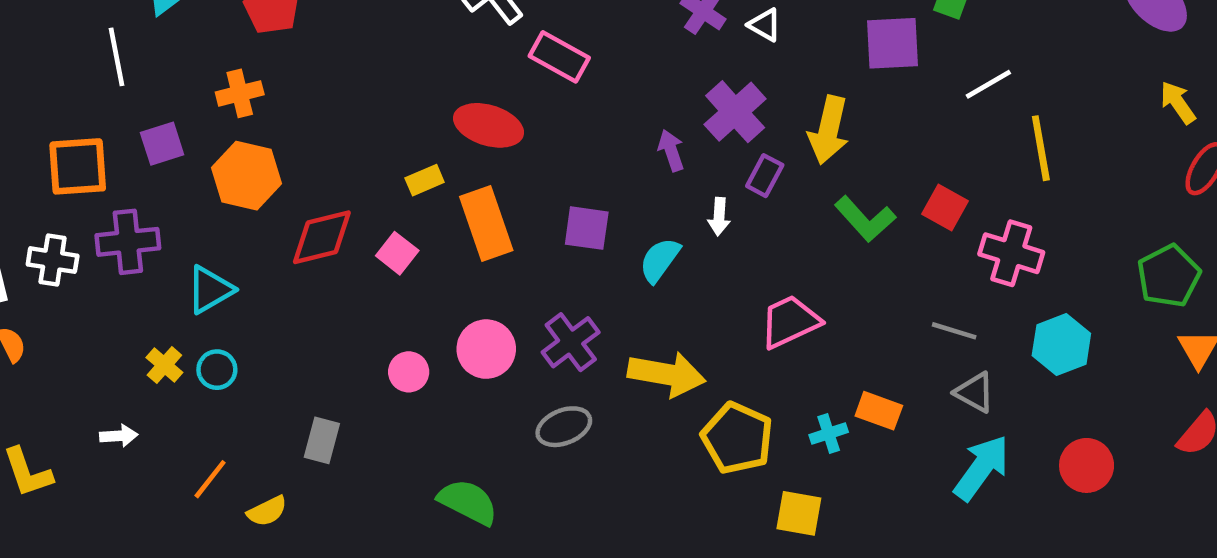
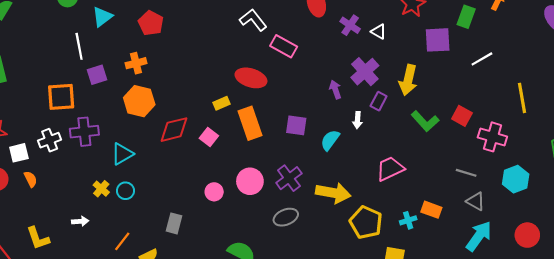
purple square: (162, 144) -> (97, 75), moved
yellow line: (1041, 148) -> (522, 98), moved
white cross: (53, 260) -> (50, 140), turned -30

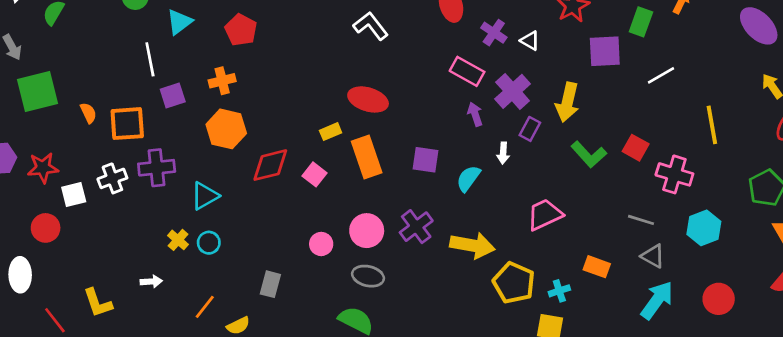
pink rectangle: (284, 46) -> (467, 71), moved
orange semicircle: (31, 179) -> (88, 113), moved
gray ellipse: (286, 217) -> (368, 276), moved, turned 35
cyan cross: (408, 220) -> (559, 291), moved

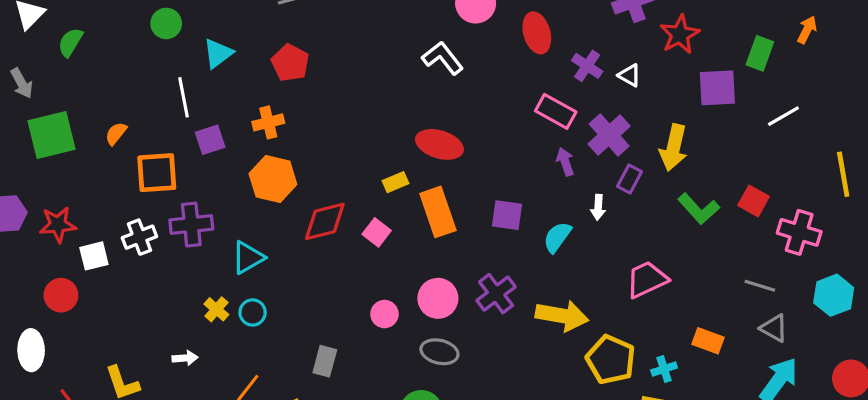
orange semicircle: (88, 113) -> (116, 133), moved, turned -115

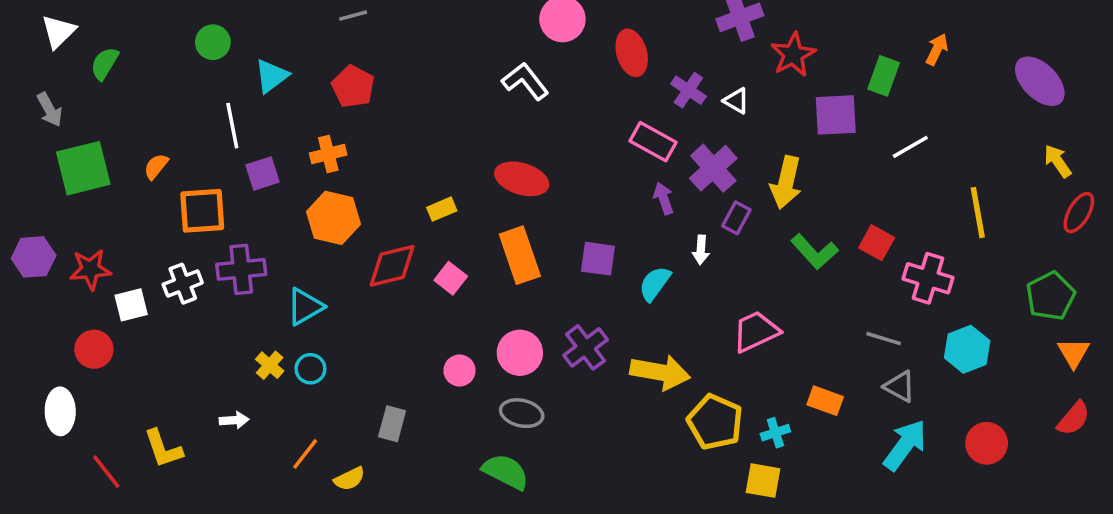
yellow rectangle: (395, 182) -> (442, 209), moved

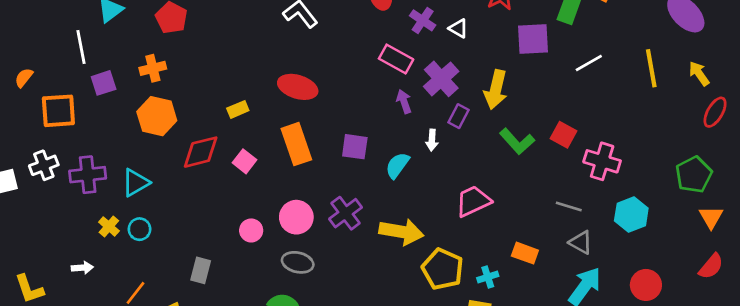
yellow line: (978, 213) -> (651, 68), moved
purple cross: (241, 269) -> (88, 175), moved

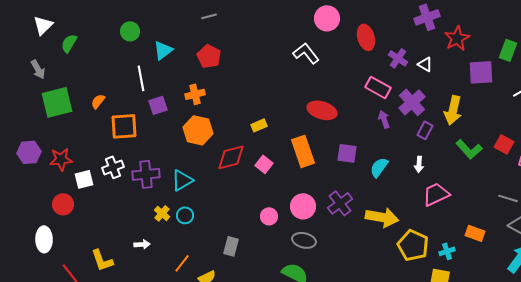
red ellipse: (298, 87) -> (322, 110), moved
white arrow: (432, 140) -> (419, 164), moved

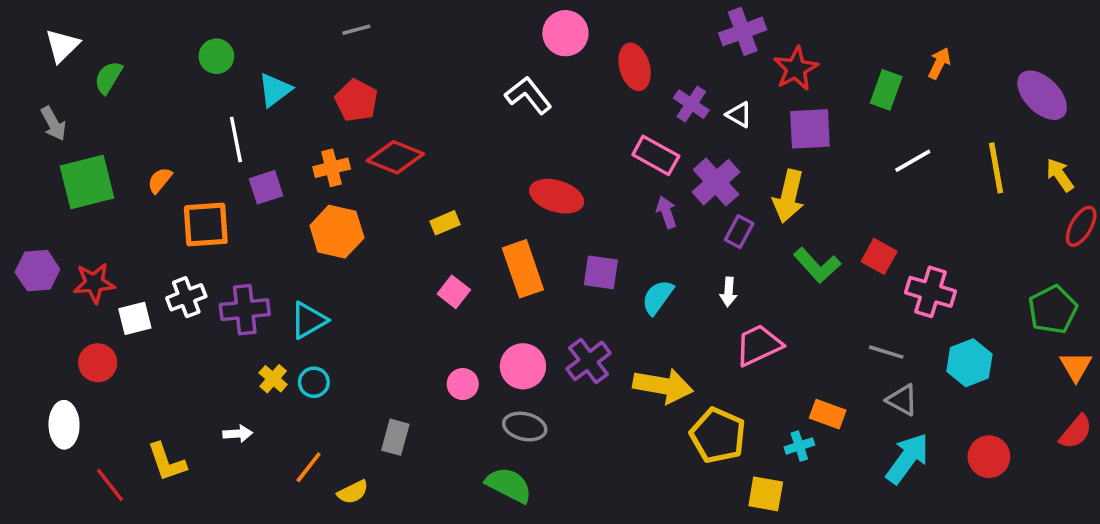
purple square: (481, 72) -> (810, 129), moved
red diamond: (231, 157) -> (395, 157), moved, turned 36
cyan cross: (447, 251) -> (799, 446), moved

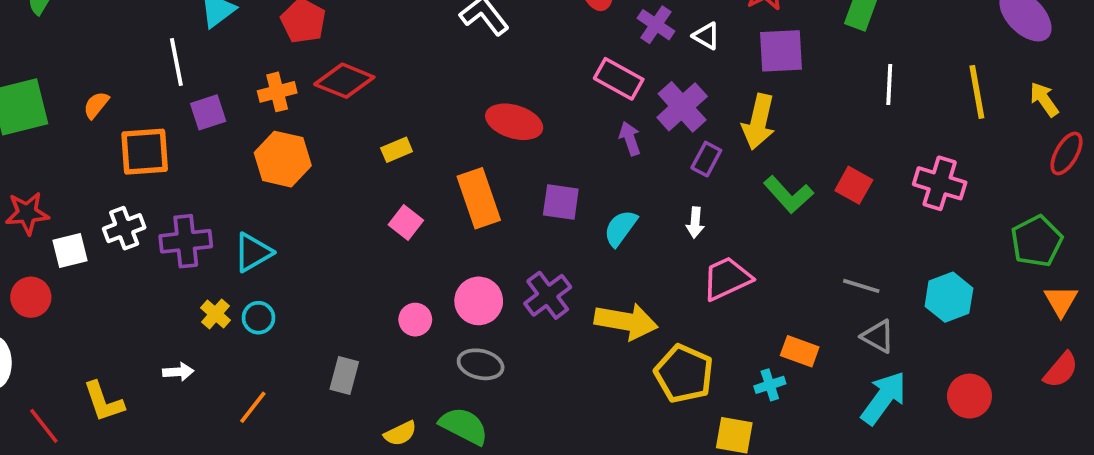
white line: (913, 161) -> (889, 84), turned -57
pink cross: (930, 292) -> (940, 183), moved
yellow semicircle: (353, 492) -> (400, 433), moved

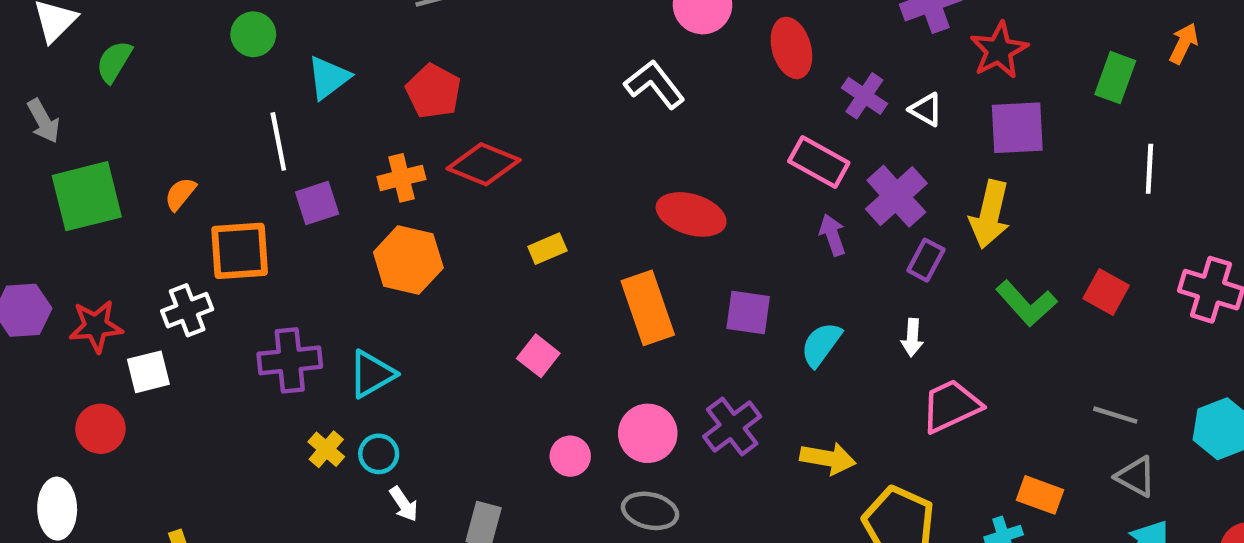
pink square: (406, 223) -> (538, 356), moved
white cross: (124, 228) -> (187, 310), moved
yellow arrow: (626, 321) -> (828, 458), size x0.7
white arrow: (178, 372) -> (404, 504), moved, turned 60

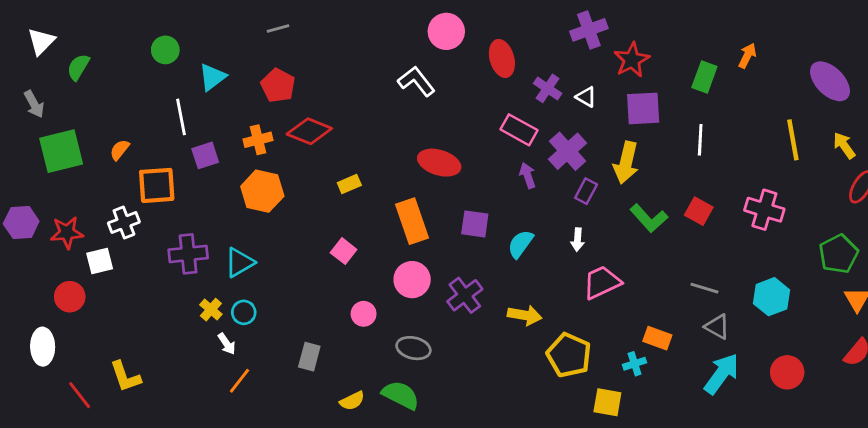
white line: (1149, 169) -> (700, 140), moved
pink circle: (648, 433) -> (412, 280), moved
white arrow: (404, 504) -> (227, 344), moved

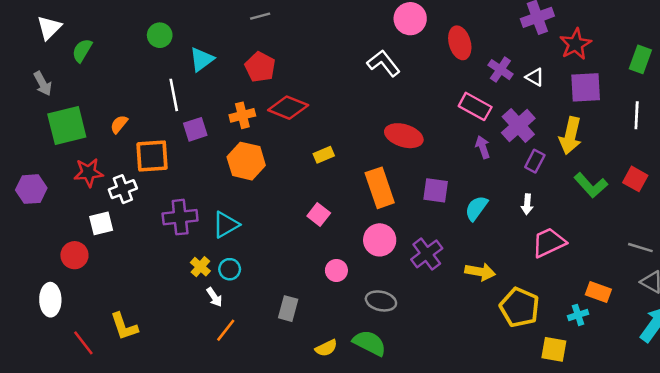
red star: (67, 233) -> (88, 173), moved

